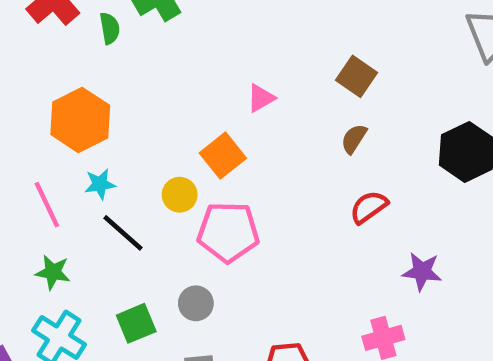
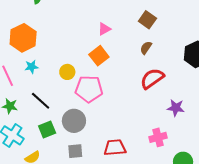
orange square: (223, 156) -> (99, 56), moved
red semicircle: (369, 207) -> (152, 79), size x1.4
black line: (123, 233) -> (41, 101), moved
gray circle: (196, 303) -> (74, 121), size x1.5

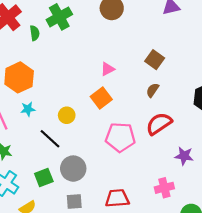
pink pentagon: (89, 89) -> (120, 137), moved
black line: (41, 101) -> (50, 139), moved

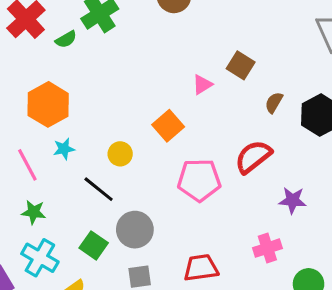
green semicircle: (35, 33) -> (66, 39), turned 72
pink triangle: (108, 69) -> (202, 85), moved
brown semicircle: (153, 90) -> (274, 103), moved
green square: (44, 178) -> (94, 245), turned -30

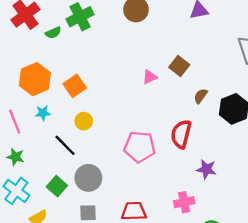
orange square: (168, 126) -> (75, 86), moved
red semicircle: (253, 157) -> (181, 134), turned -44

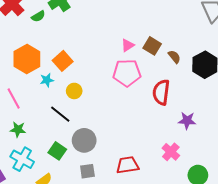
brown square: (179, 66) -> (152, 46), moved
brown semicircle: (201, 96) -> (174, 57), turned 112
cyan star: (43, 113) -> (47, 80), moved
pink pentagon: (140, 147) -> (127, 73), moved
pink cross: (184, 202) -> (171, 152), turned -30

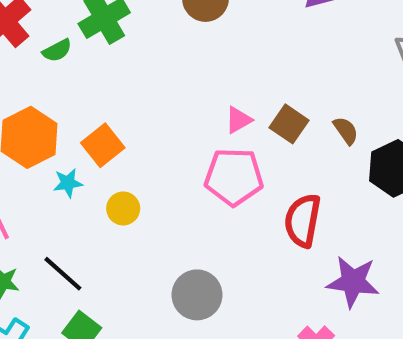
brown semicircle: (174, 57) -> (346, 131), moved
black line: (60, 114) -> (63, 274), moved
purple star: (187, 121) -> (353, 282), size x1.4
gray circle: (84, 140) -> (197, 295), moved

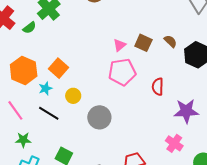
red semicircle: (303, 220) -> (158, 87), size x0.7
black line: (63, 274) -> (49, 113), moved
gray circle: (197, 295) -> (99, 117), moved

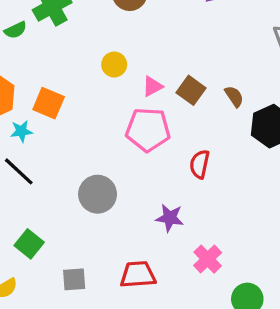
orange square: (58, 68) -> (49, 103), turned -30
yellow circle: (73, 96) -> (114, 65), moved
purple star: (186, 111) -> (170, 218), moved, size x0.7

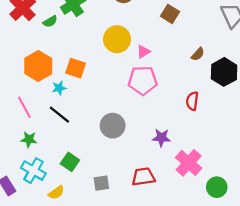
yellow circle: (114, 65) -> (117, 39), size x1.6
brown square: (191, 90) -> (170, 14), moved
brown semicircle: (234, 96) -> (198, 54), turned 80
red semicircle: (200, 164) -> (192, 101), moved
pink cross: (208, 259) -> (189, 163), size x1.4

